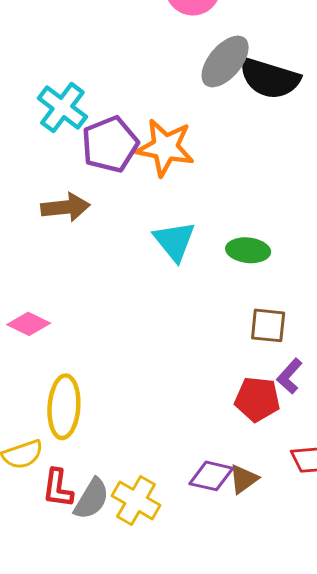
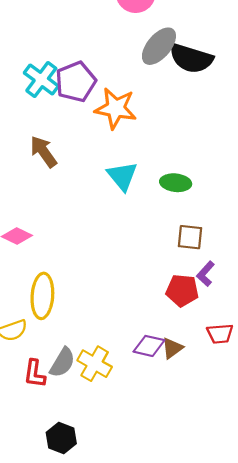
purple pentagon: (110, 144) -> (76, 82), moved
brown arrow: (65, 207) -> (44, 152), turned -120
red L-shape: (58, 488) -> (35, 374), moved

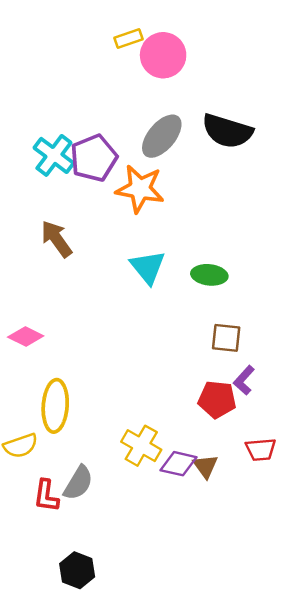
gray ellipse: (159, 46) -> (162, 136), moved
brown triangle: (172, 348) -> (205, 466), turned -30
yellow cross: (95, 364) -> (141, 446), moved

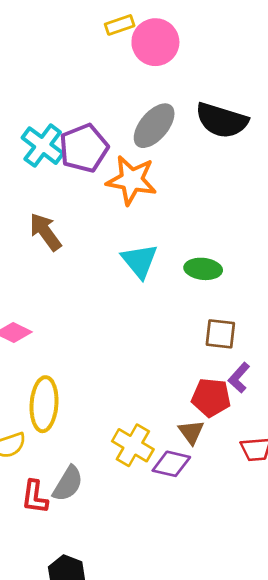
brown triangle: (205, 466) -> (191, 432), moved

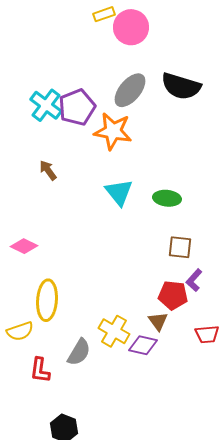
brown arrow: (45, 232) -> (48, 170), size x0.7
gray semicircle: (68, 484) -> (79, 352), moved

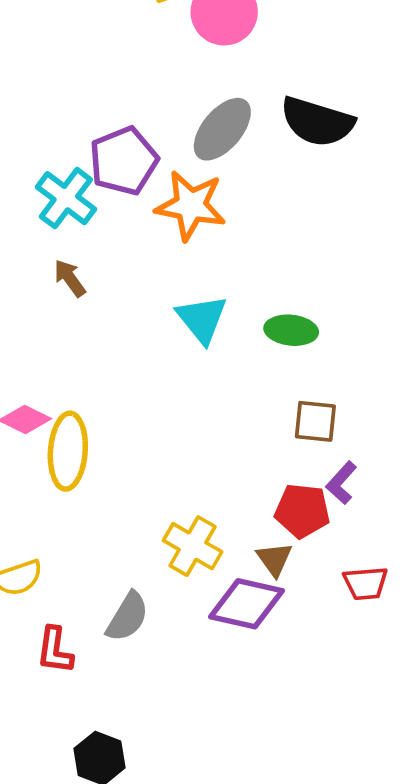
cyan cross: (46, 105) -> (66, 198), moved
yellow ellipse: (47, 300) -> (68, 451), moved
yellow cross: (114, 331) -> (193, 546), moved
purple diamond: (143, 345) -> (246, 604), size x1.4

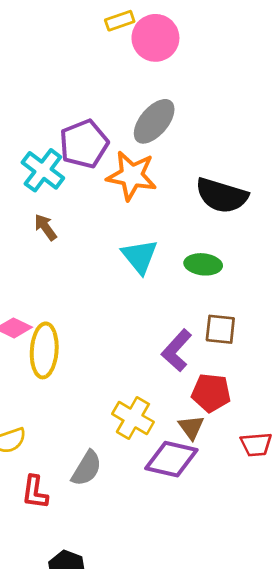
black semicircle: (317, 122) -> (222, 195), moved
purple L-shape: (341, 483) -> (177, 350), moved, size x1.4

